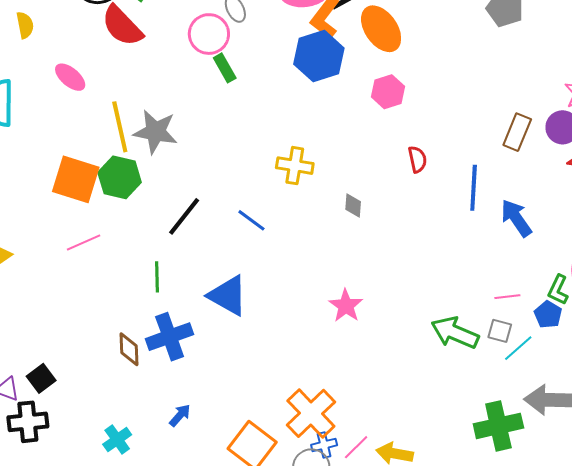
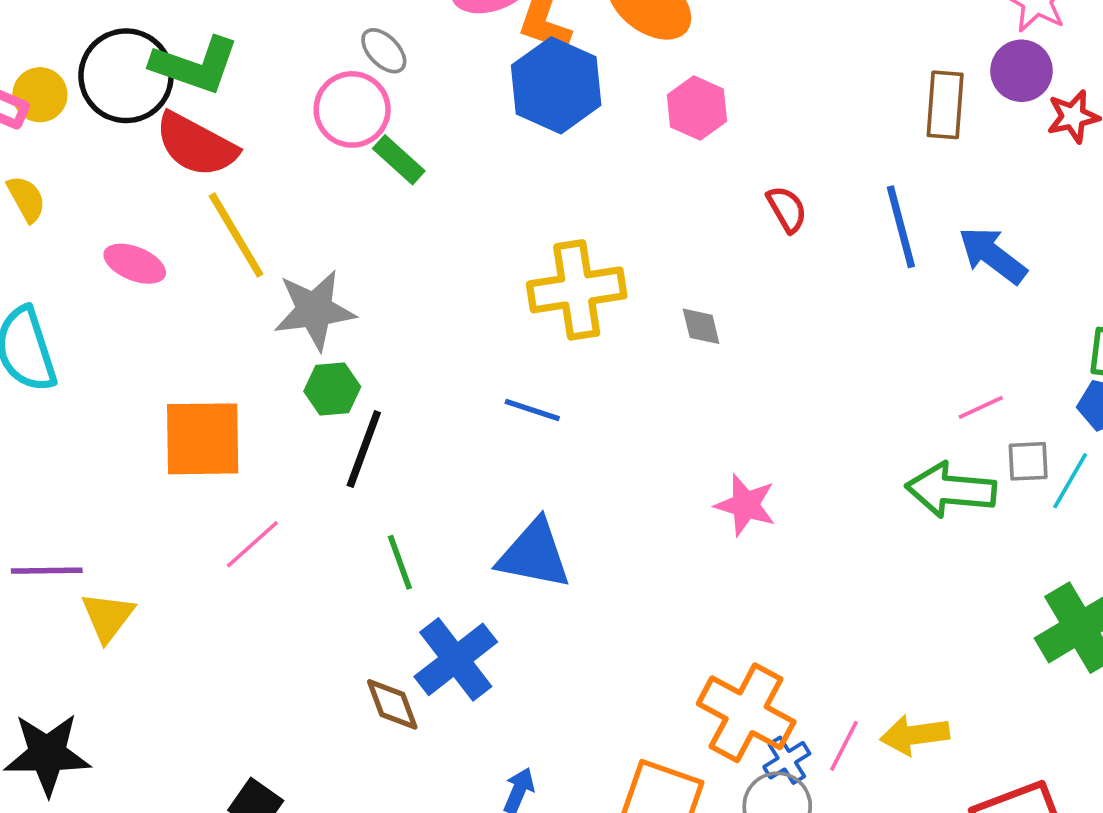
yellow line: (120, 127) -> (236, 235), moved
yellow cross: (295, 166) -> (577, 290), size x1.4
green hexagon: (120, 177) -> (332, 389), moved, size x0.7
black line: (184, 216) -> (364, 449), moved
pink line: (507, 297) -> (981, 407), moved

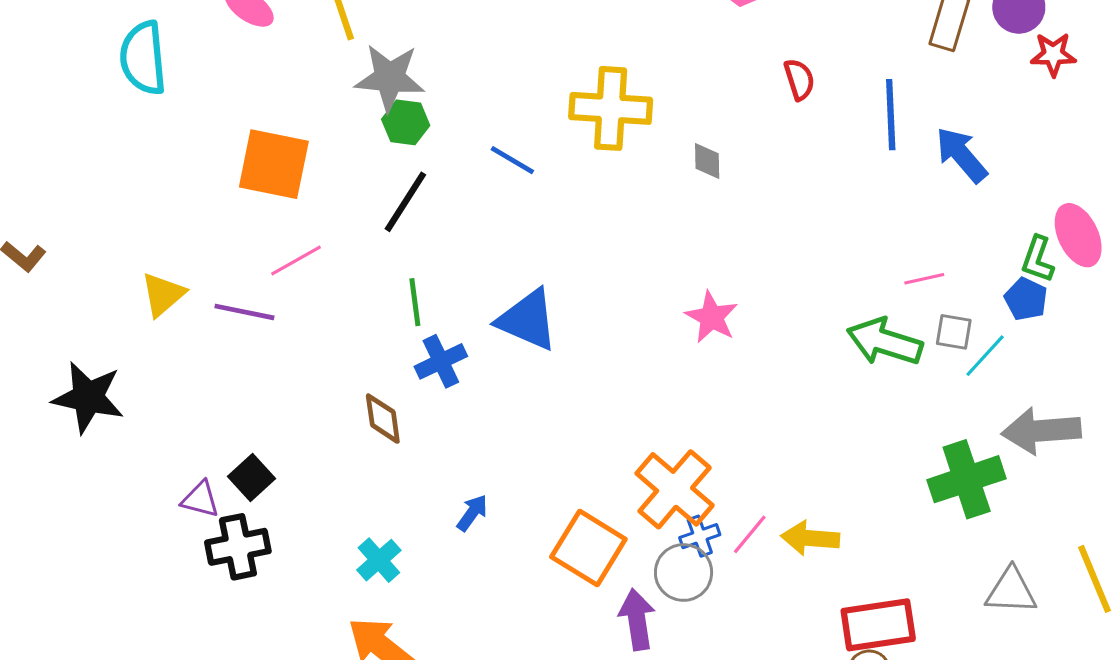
green hexagon: (332, 389) -> (406, 122), moved
blue line: (532, 410) -> (512, 160), moved
purple line: (47, 571) -> (244, 312), moved
blue cross: (456, 659) -> (441, 361), moved, size x0.7

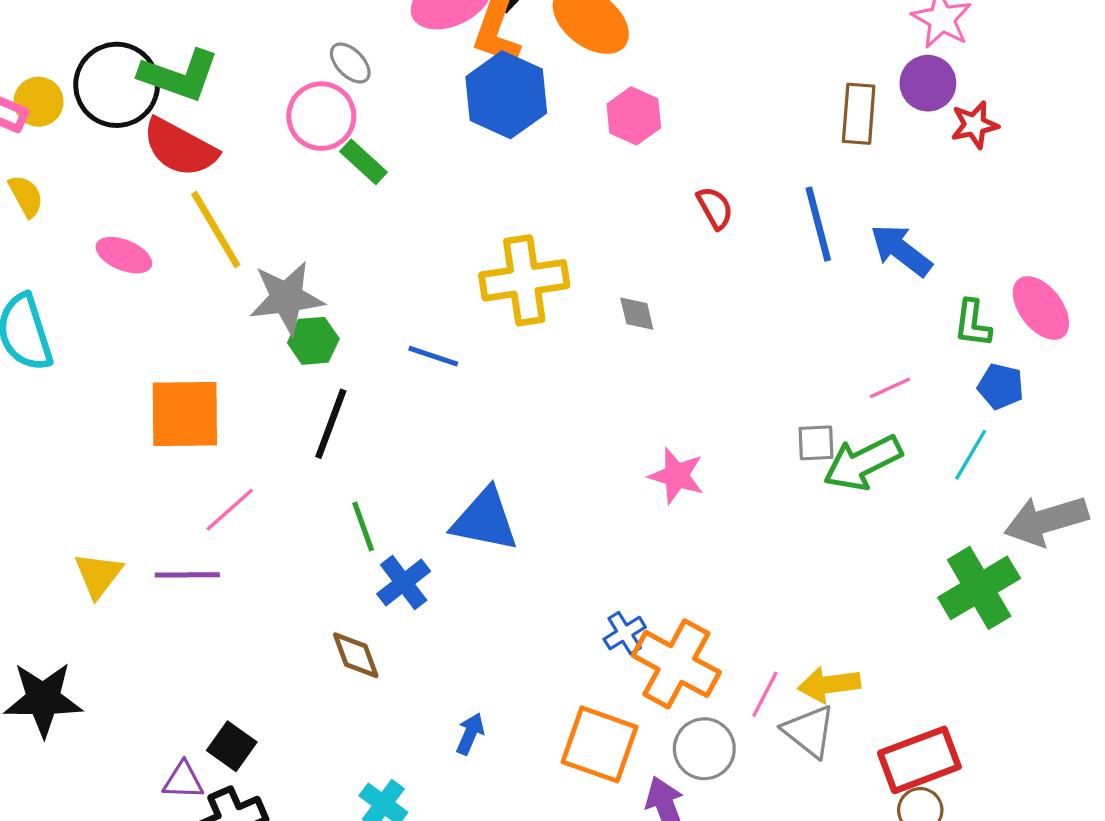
green L-shape: (1038, 259) -> (973, 323), moved
gray square: (954, 332) -> (816, 443), moved
green arrow: (885, 342) -> (863, 463), turned -32
blue cross: (700, 536) -> (625, 633), moved
gray triangle: (1011, 591) -> (809, 731), moved, turned 48

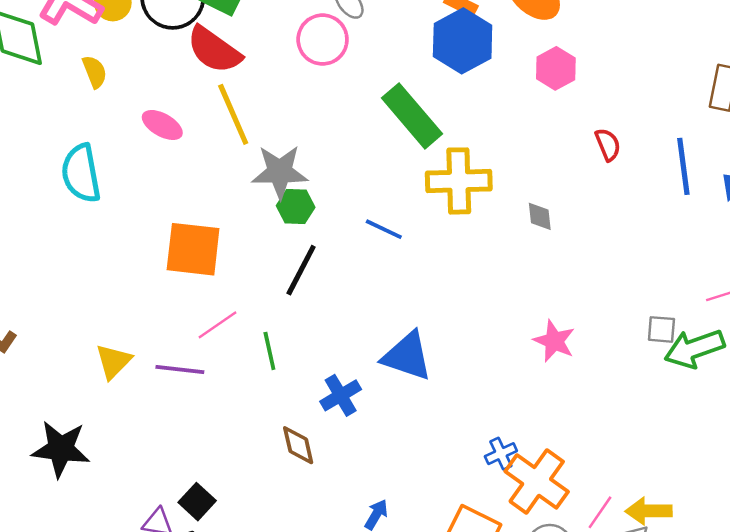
green rectangle: (363, 162) -> (412, 116), moved, size x1.8
green line: (363, 526) -> (269, 351), moved

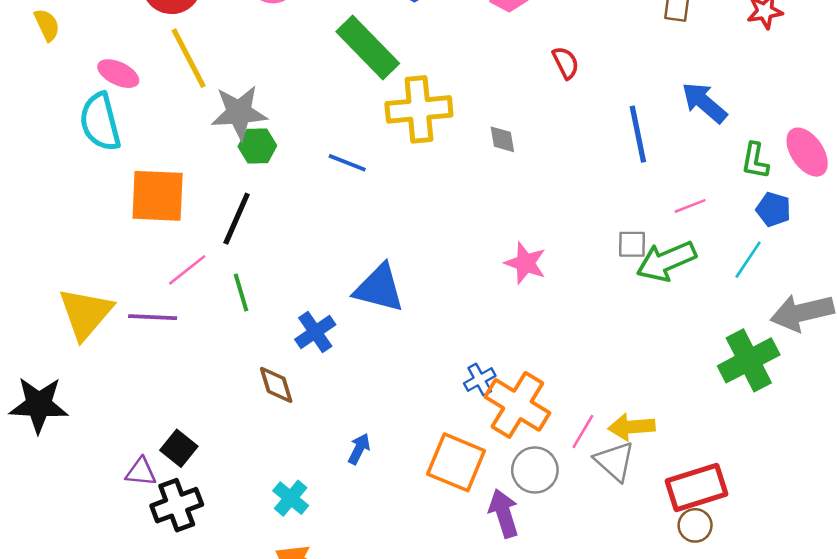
blue line: (683, 166) -> (638, 134), moved
cyan semicircle: (81, 173) -> (100, 122), moved
black line: (301, 270) -> (237, 219), moved
yellow triangle: (113, 361) -> (86, 313), size x1.5

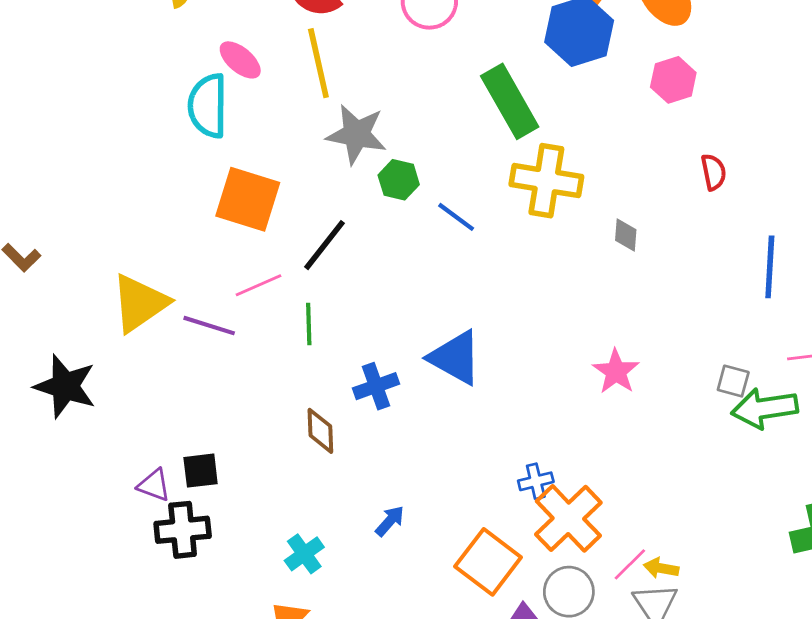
green hexagon: (257, 146) -> (399, 180), moved
yellow arrow: (632, 427) -> (661, 568), moved, size x0.7
black square: (179, 448) -> (201, 471), turned 30

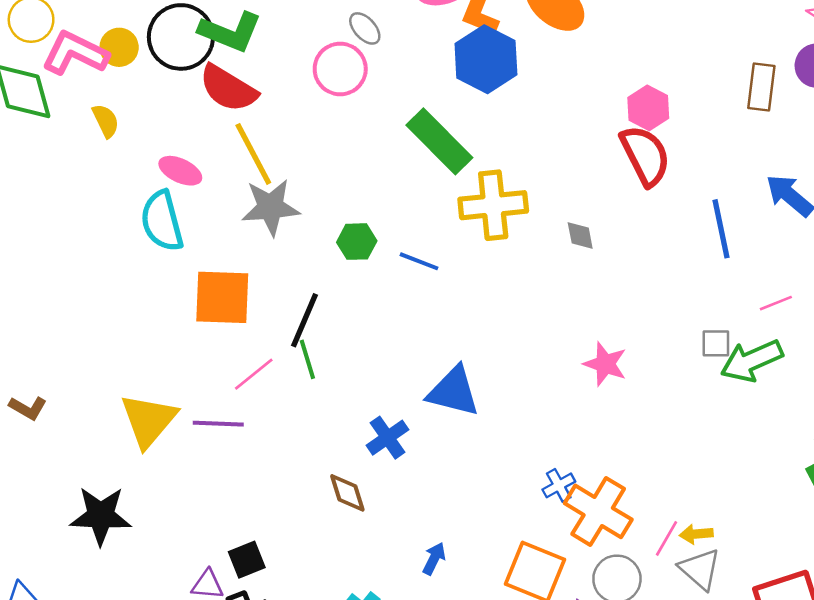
pink hexagon: (673, 80) -> (648, 108), moved
gray star: (356, 134) -> (271, 207), moved
red semicircle: (714, 172) -> (645, 155), size x1.8
green line: (309, 324) -> (307, 359), moved

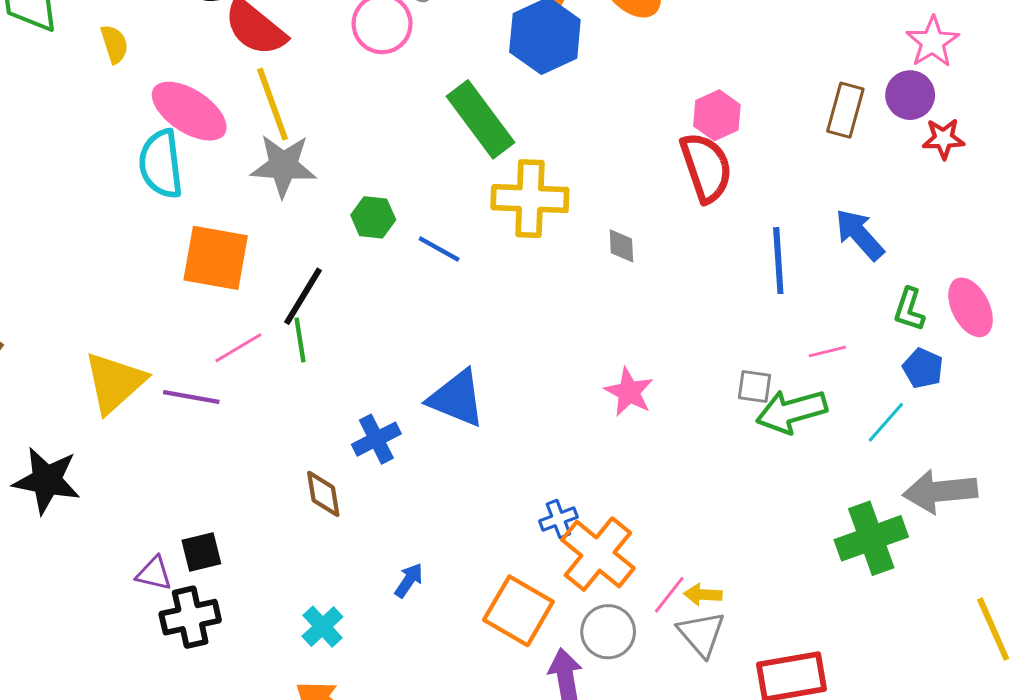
pink ellipse: (180, 171) -> (189, 111), size x1.6

